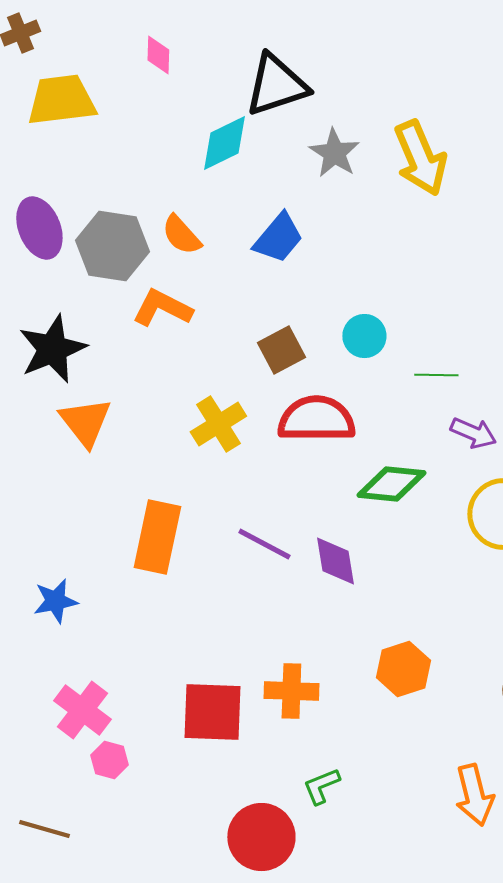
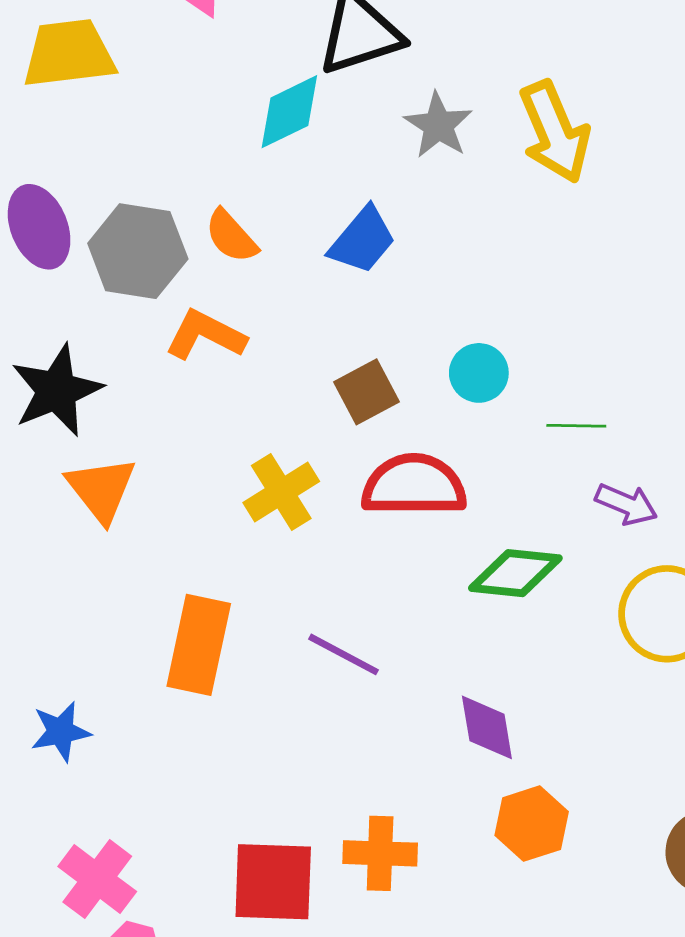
purple diamond: (335, 561) -> (487, 727), moved

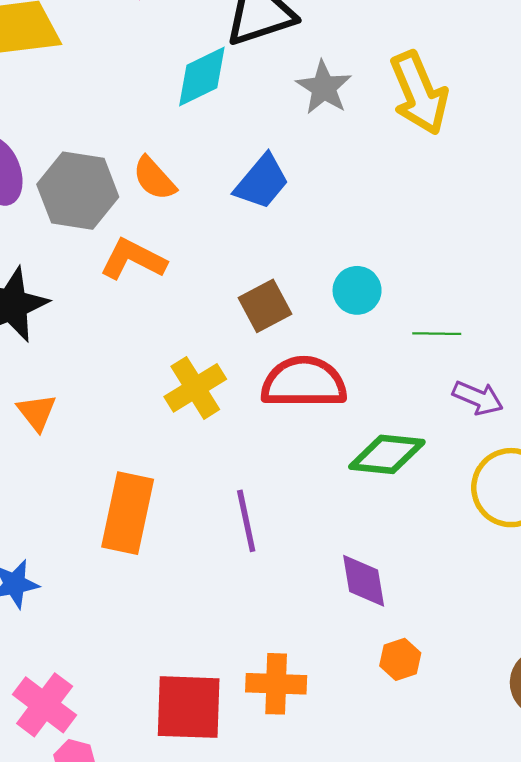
orange triangle: (101, 489) -> (37, 412), moved, size x0.7
purple line: (344, 654) -> (246, 521), turned 50
orange hexagon: (532, 824) -> (400, 659), size x0.7

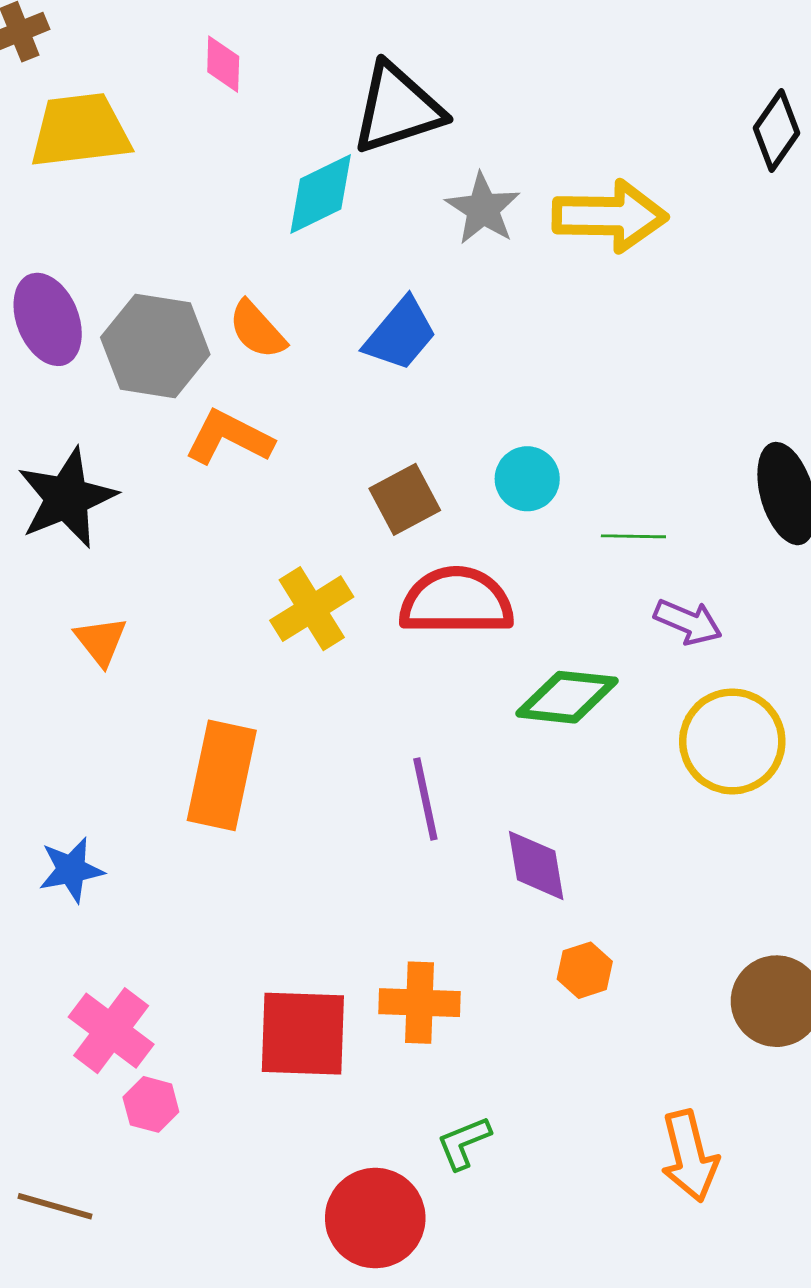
yellow arrow: (419, 93) -> (610, 216), turned -66
purple line: (246, 521) -> (425, 799), moved

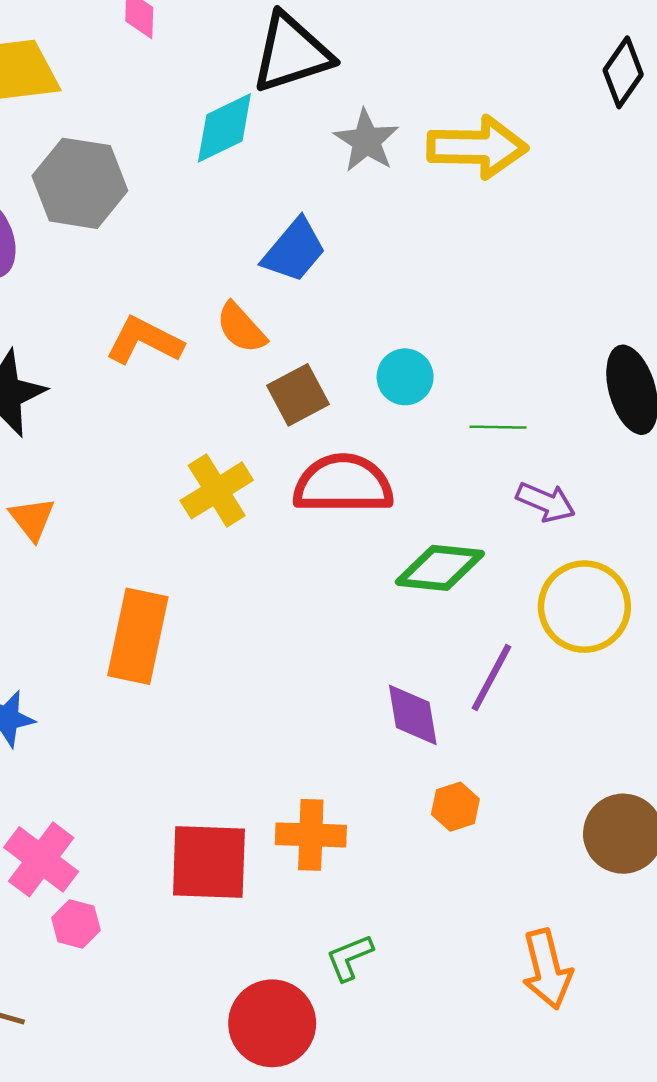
orange semicircle: (257, 330) -> (241, 328), moved
gray hexagon: (155, 346) -> (80, 183), moved
purple line: (425, 799) -> (492, 678), moved, turned 40

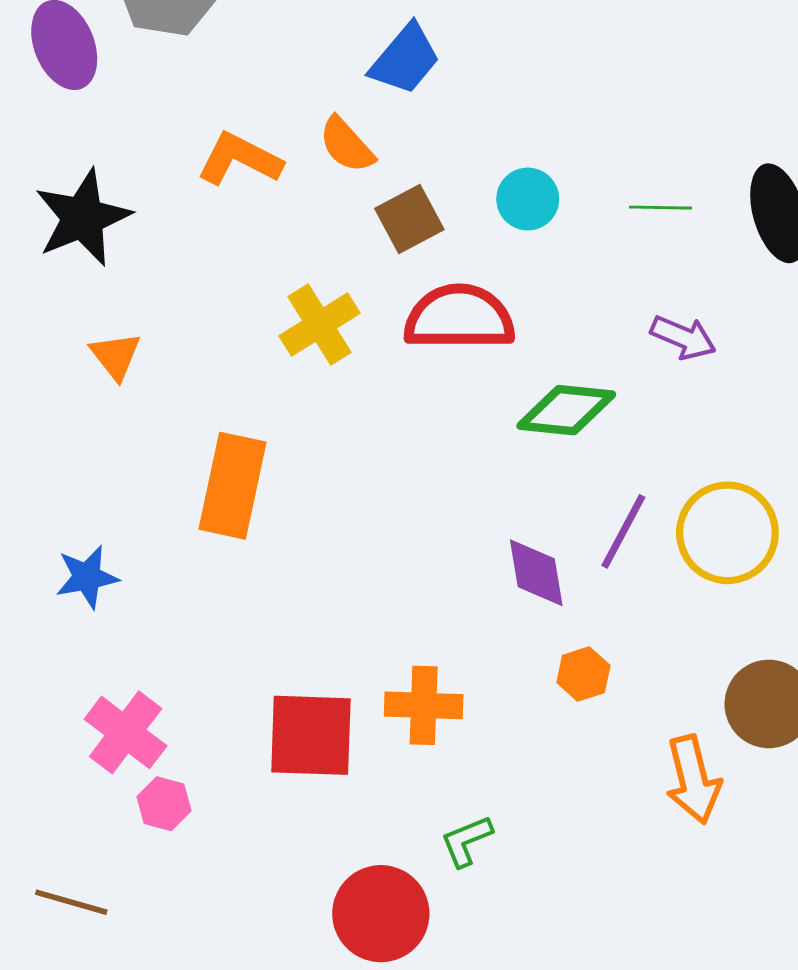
green line: (498, 427) -> (660, 208), moved
yellow circle: (584, 607) -> (727, 533), moved
orange arrow: (547, 969) -> (693, 780), moved

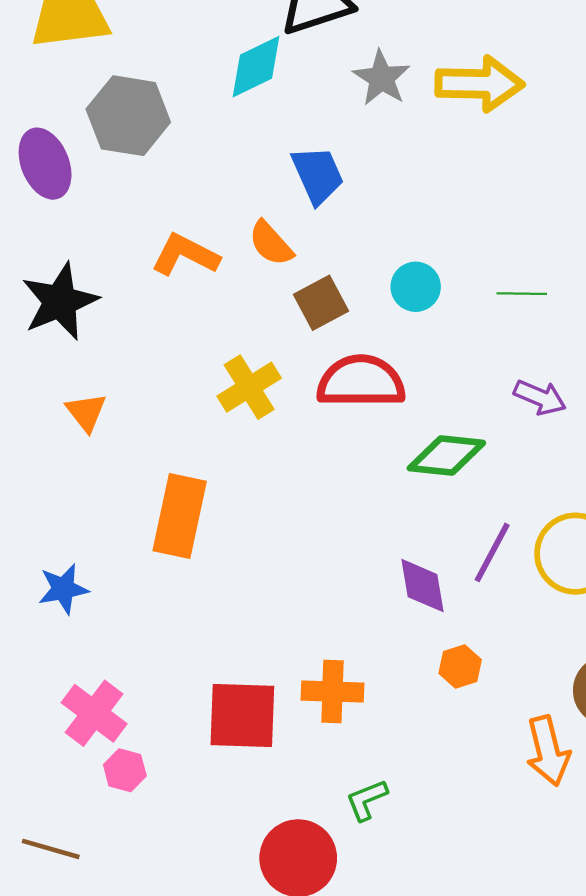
blue trapezoid: (405, 59) -> (318, 175), turned -64

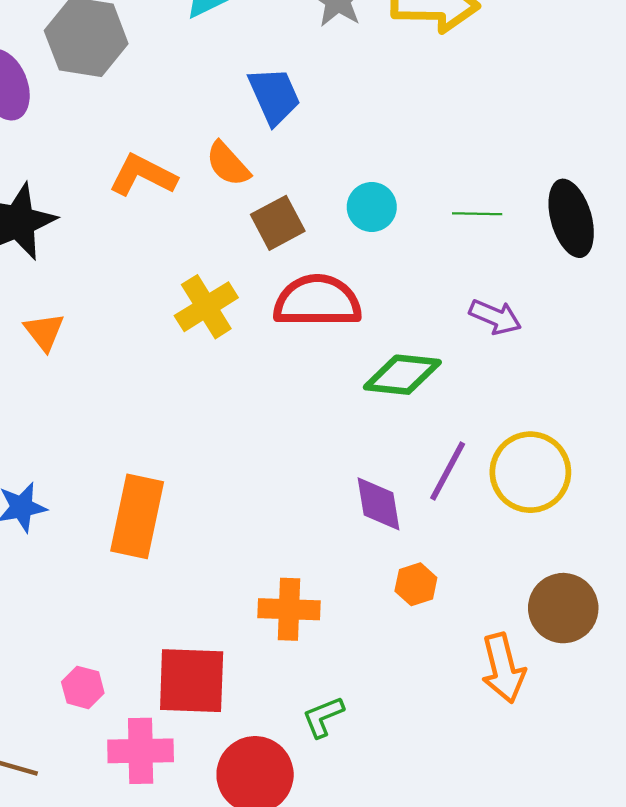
orange rectangle: (180, 516) -> (137, 516), moved
pink cross: (94, 713) -> (141, 751), moved, turned -38
red square: (242, 716) -> (192, 681), moved

